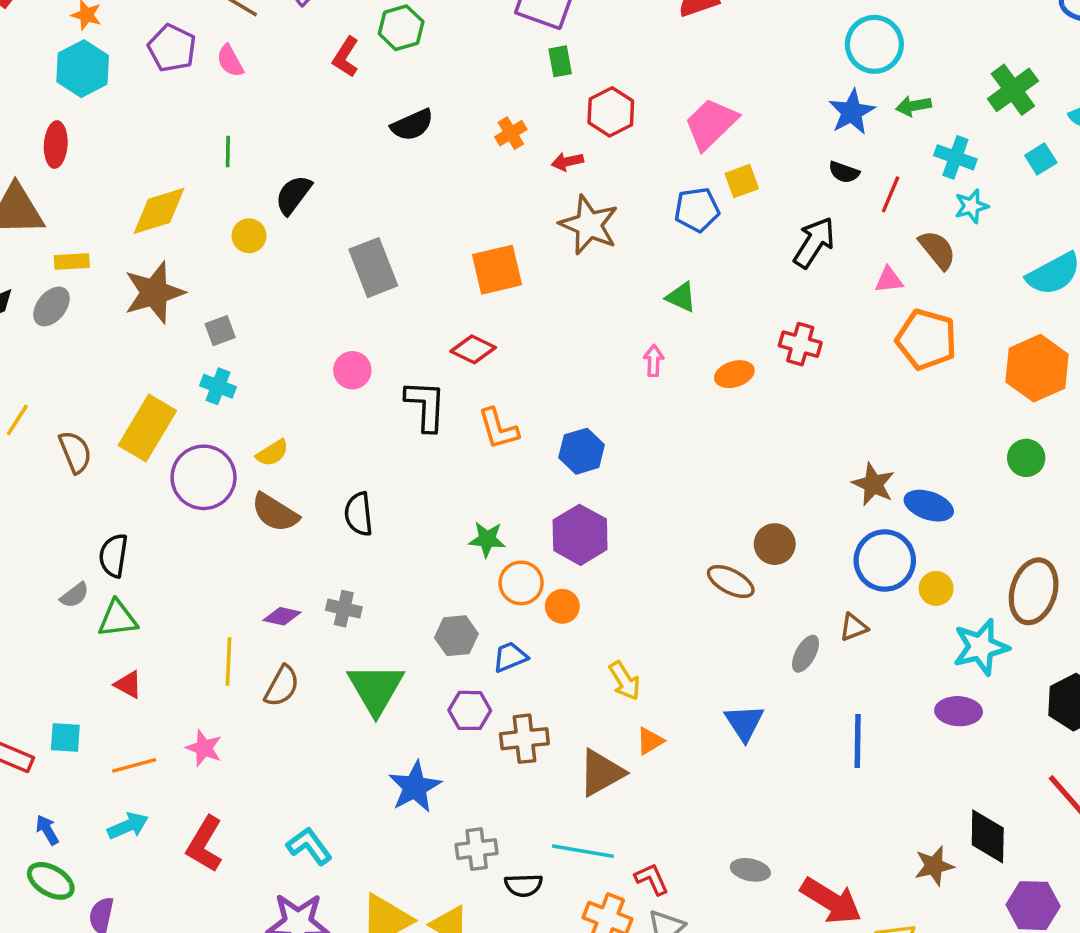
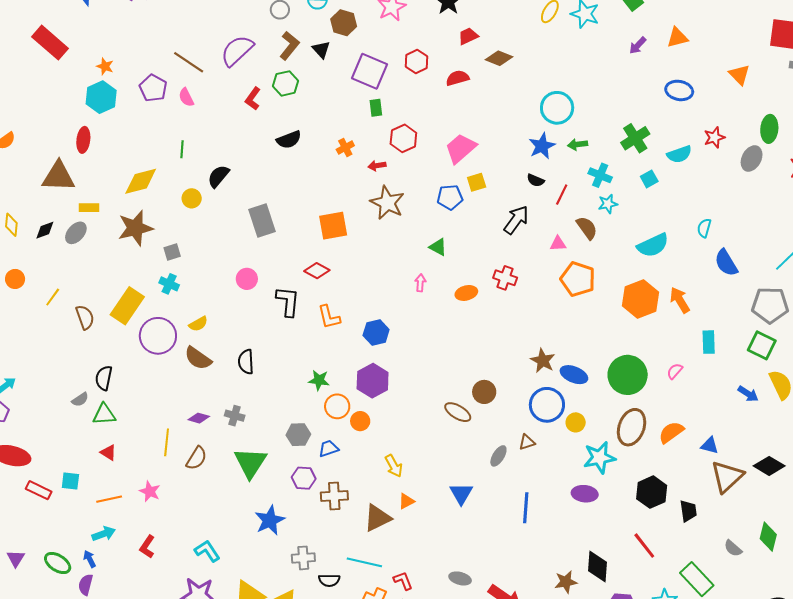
green circle: (1026, 458) -> (628, 375), moved, size x1.8
blue arrow: (47, 830) -> (90, 559), moved
red L-shape: (205, 844) -> (147, 547), size x0.7

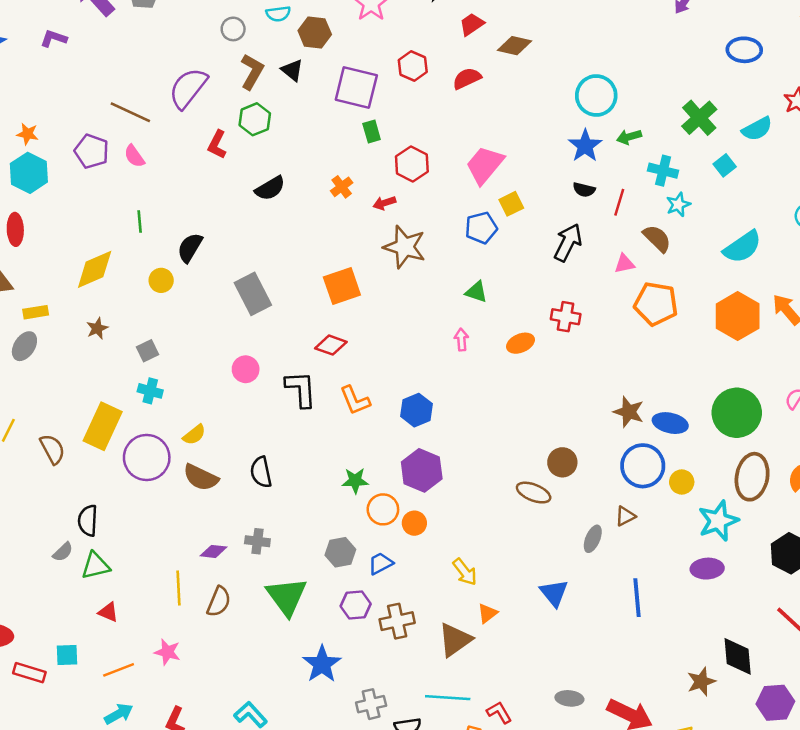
brown star: (135, 228) -> (97, 328), size x0.5

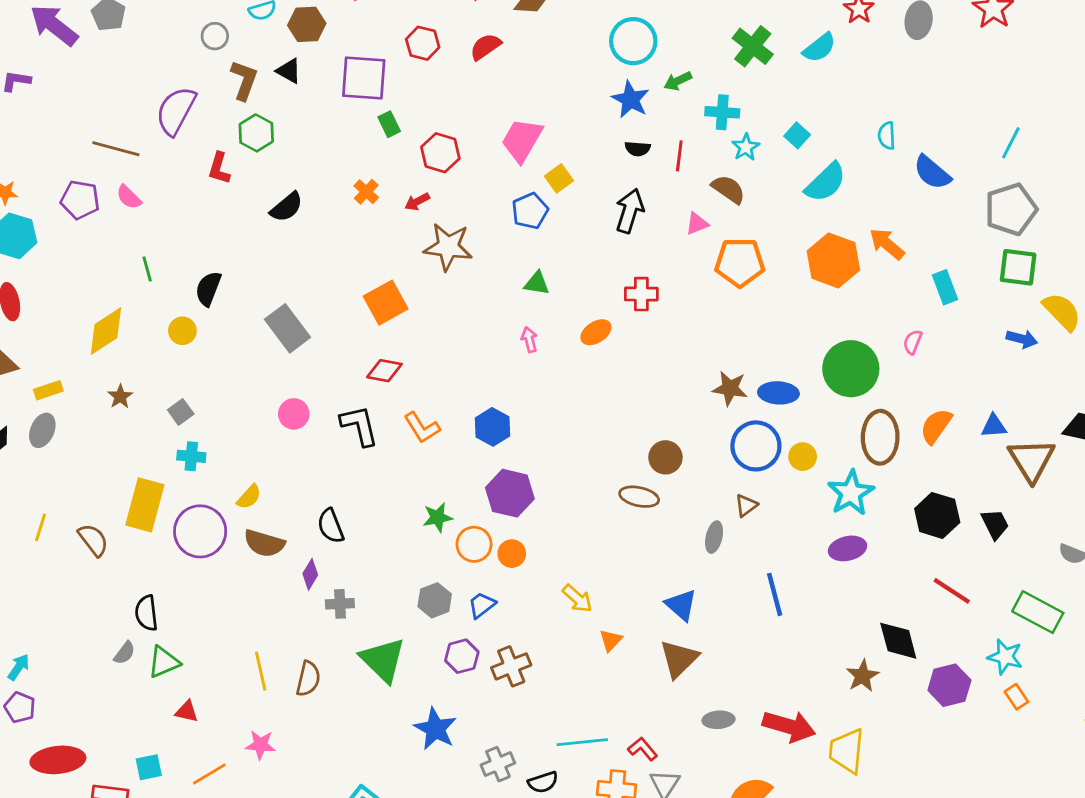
cyan square: (725, 165) -> (797, 135), moved
purple diamond: (214, 551) -> (310, 574), moved, turned -56
brown triangle: (455, 640) -> (679, 659), moved

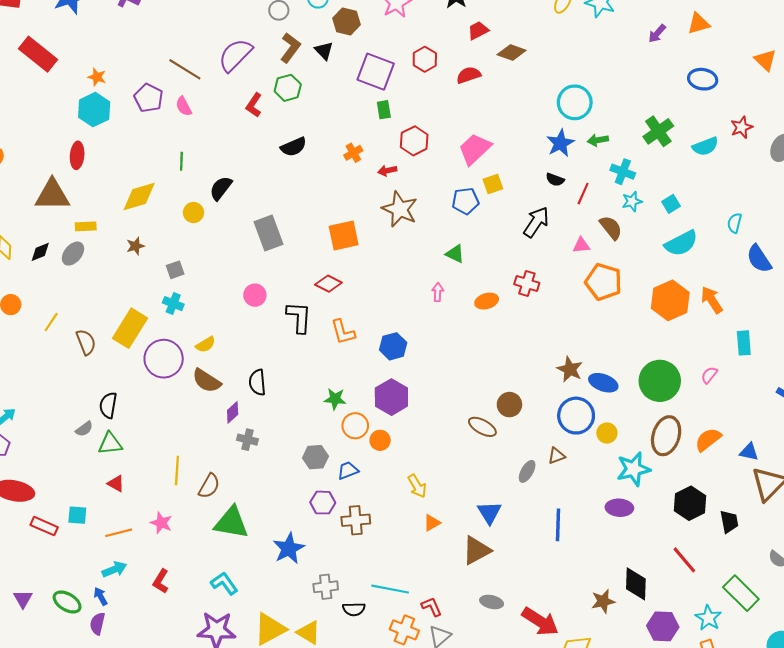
green triangle: (383, 660) -> (231, 523), moved, turned -51

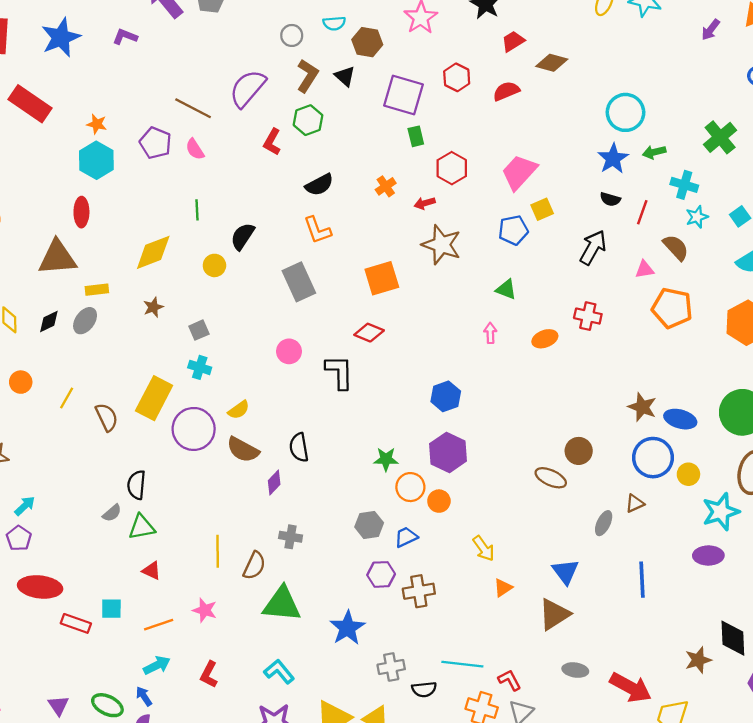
orange L-shape: (343, 332) -> (317, 230), moved
gray cross: (247, 440) -> (291, 537), moved

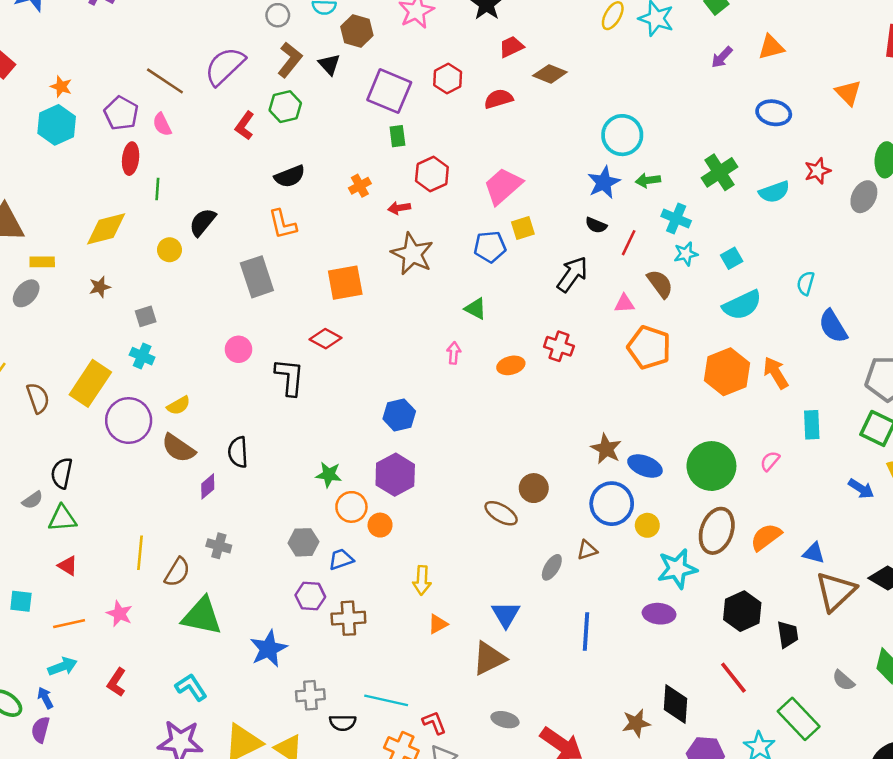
red ellipse: (81, 212) -> (131, 159), moved
yellow arrow: (484, 548) -> (422, 580), turned 32

